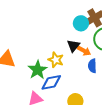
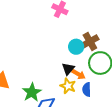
yellow star: (56, 60) -> (68, 86), moved

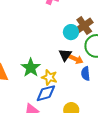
yellow star: (68, 86) -> (49, 77), moved
green star: (32, 92) -> (31, 68), moved

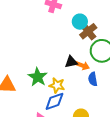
cyan circle: (71, 32) -> (80, 22), moved
black triangle: (65, 55) -> (71, 62), turned 48

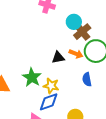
black triangle: (71, 62) -> (58, 57), moved
orange arrow: (82, 65) -> (76, 54), moved

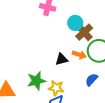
green star: (32, 77) -> (36, 81), turned 30
blue semicircle: (87, 79) -> (92, 80), turned 56

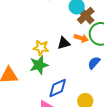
yellow star: (56, 88) -> (41, 48), moved

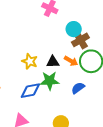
green star: (39, 65) -> (50, 81), moved
blue diamond: (58, 88) -> (30, 91), moved

